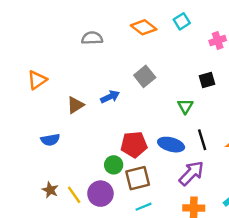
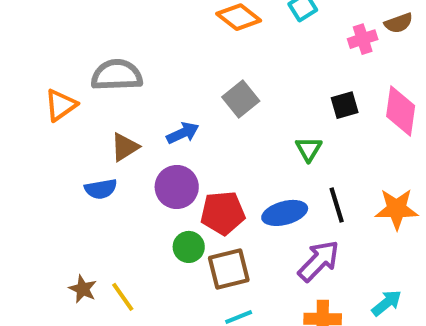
gray semicircle: (92, 38) -> (117, 75), moved, size x1.4
blue semicircle: (50, 140) -> (101, 189), moved
blue ellipse: (171, 145) -> (285, 213), turned -30
purple circle: (100, 194) -> (177, 187), moved

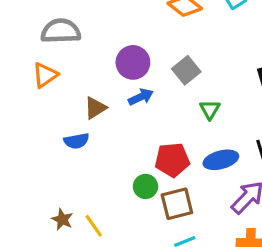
gray semicircle: (117, 75) -> (61, 31), moved
green triangle: (309, 149) -> (210, 110), moved
purple circle: (177, 187) -> (133, 62), moved

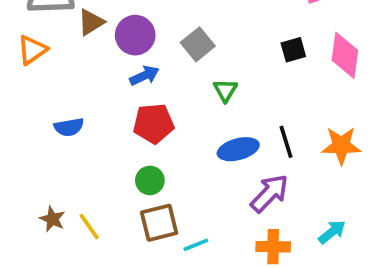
brown triangle: (95, 108) -> (91, 22), moved
red pentagon: (172, 160) -> (154, 123), moved
brown square: (177, 204) -> (159, 223), moved

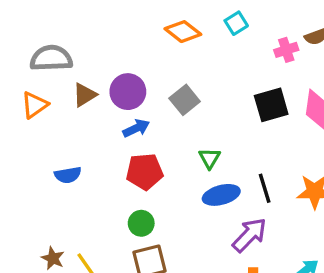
brown triangle: (91, 22) -> (85, 95), moved
black square: (293, 50) -> (271, 105), size x1.5
green triangle: (225, 90) -> (210, 158), moved

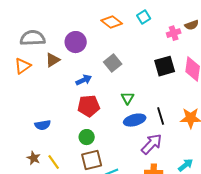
purple circle: (128, 92) -> (76, 42), moved
blue semicircle: (68, 175) -> (43, 125), moved

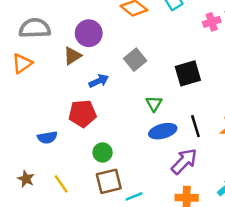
brown triangle: (53, 60) -> (72, 56), moved
black square: (165, 66) -> (188, 73), moved
red pentagon: (89, 106) -> (82, 114), moved
brown star: (34, 158) -> (26, 179), moved

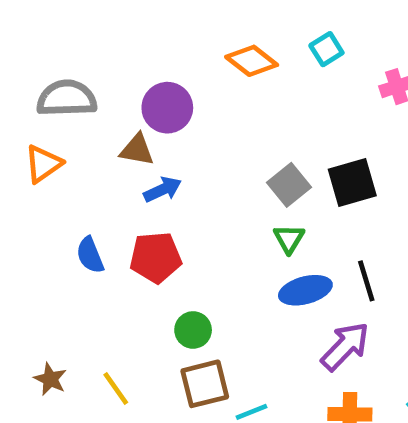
brown triangle: (72, 56) -> (137, 150), turned 42
gray square: (135, 60) -> (289, 185), moved
blue arrow: (99, 81) -> (163, 190), moved
blue semicircle: (47, 137) -> (90, 255), moved, turned 78

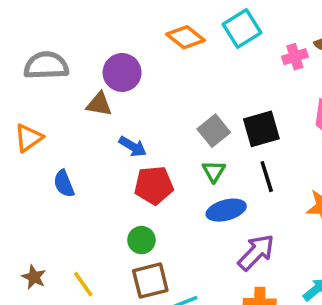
cyan square: (326, 49) -> (242, 28), size x1.5
orange triangle: (43, 164) -> (29, 138), moved
blue arrow: (163, 190) -> (133, 147), moved, turned 56
red pentagon: (156, 257) -> (154, 185), moved
black line: (366, 281) -> (267, 177), moved

